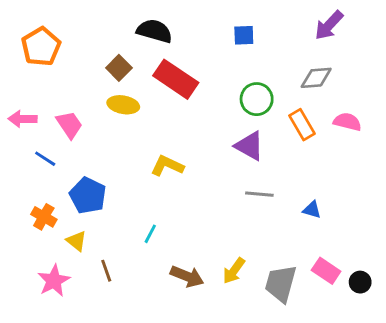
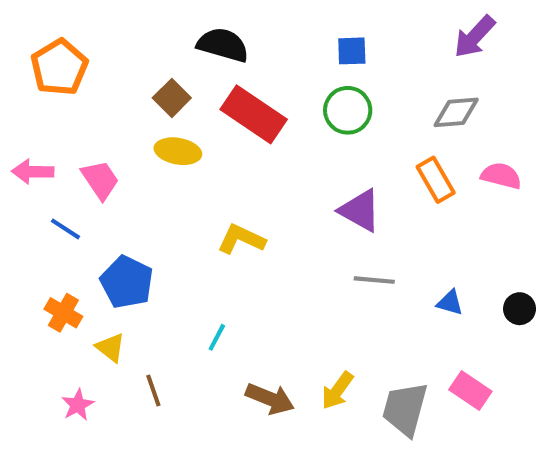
green circle: (257, 99) -> (348, 110), moved
pink star: (54, 281) -> (78, 405), size x0.7
black circle: (360, 282) -> (520, 309), moved

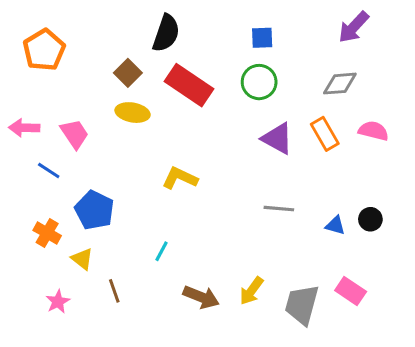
black semicircle: (223, 45) -> (166, 33), turned 93
purple triangle: (360, 210) -> (277, 138), moved
black circle: (520, 309) -> (370, 219), moved

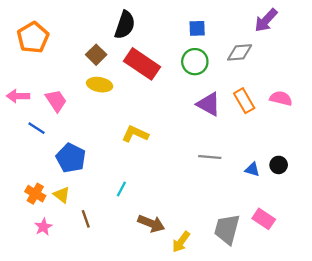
gray diamond: (340, 84) -> (240, 52), moved
orange cross: (47, 233) -> (35, 194), moved
yellow arrow: (251, 291) -> (181, 242), moved

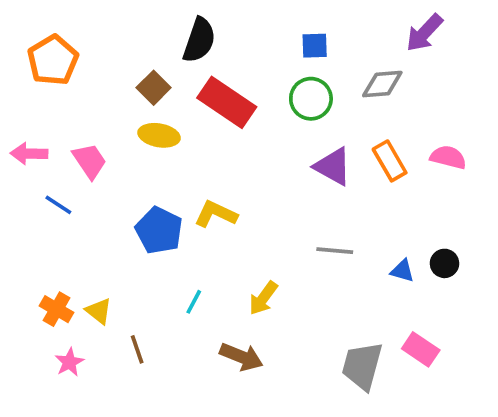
blue pentagon: (71, 158) -> (159, 230), moved
yellow arrow: (181, 242) -> (263, 298), moved

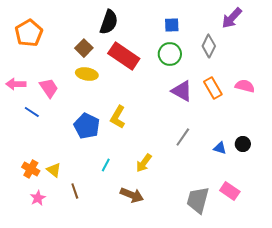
gray diamond: (382, 84) -> (209, 46), turned -60
yellow L-shape: (216, 214) -> (118, 117), turned -85
gray line: (335, 251) -> (183, 137), turned -60

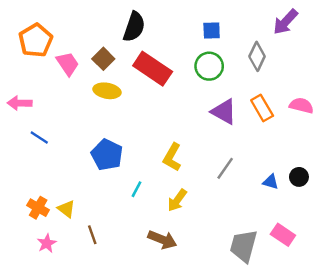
pink trapezoid: (49, 88) -> (68, 64), moved
yellow L-shape: (118, 117) -> (172, 157), moved
cyan line: (106, 165) -> (137, 189), moved

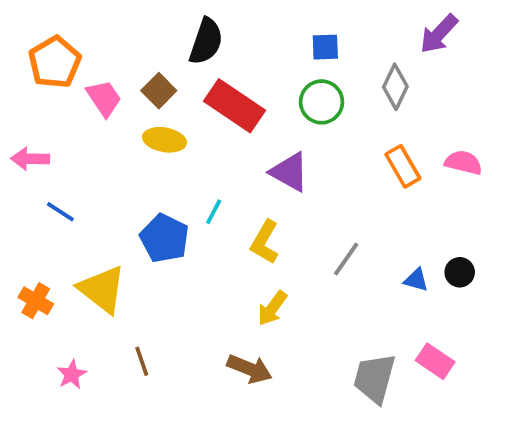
purple triangle: (224, 112) -> (289, 172), moved
cyan line: (137, 189) -> (214, 212), moved
orange cross: (38, 208) -> (36, 301), moved
yellow triangle: (66, 209) -> (102, 289), moved, size x1.8

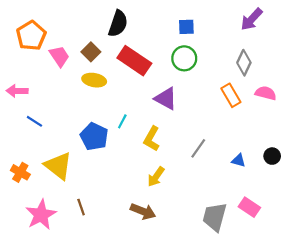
gray diamond: (395, 87) -> (244, 63), moved
black circle: (460, 272) -> (272, 156), moved
pink star: (72, 374) -> (41, 215), size x1.8

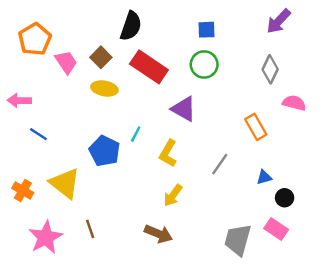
orange rectangle: (231, 95) -> (256, 127), moved
black circle: (272, 156) -> (285, 198), moved
blue triangle: (238, 160) -> (264, 177), turned -32

